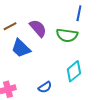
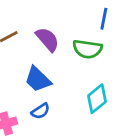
blue trapezoid: (21, 48) -> (38, 79), moved
blue semicircle: (45, 87) -> (40, 111), moved

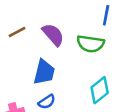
blue trapezoid: (38, 79) -> (44, 72), turned -120

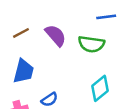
blue line: (106, 15) -> (106, 17), turned 72
blue trapezoid: (44, 72) -> (24, 71), moved

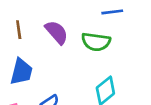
brown line: (21, 33) -> (19, 30), turned -70

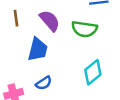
blue trapezoid: (21, 72) -> (38, 49), moved

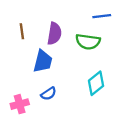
purple semicircle: (50, 21) -> (54, 34), turned 50

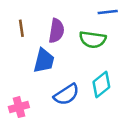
blue semicircle: (49, 94) -> (66, 95), moved, size x1.5

